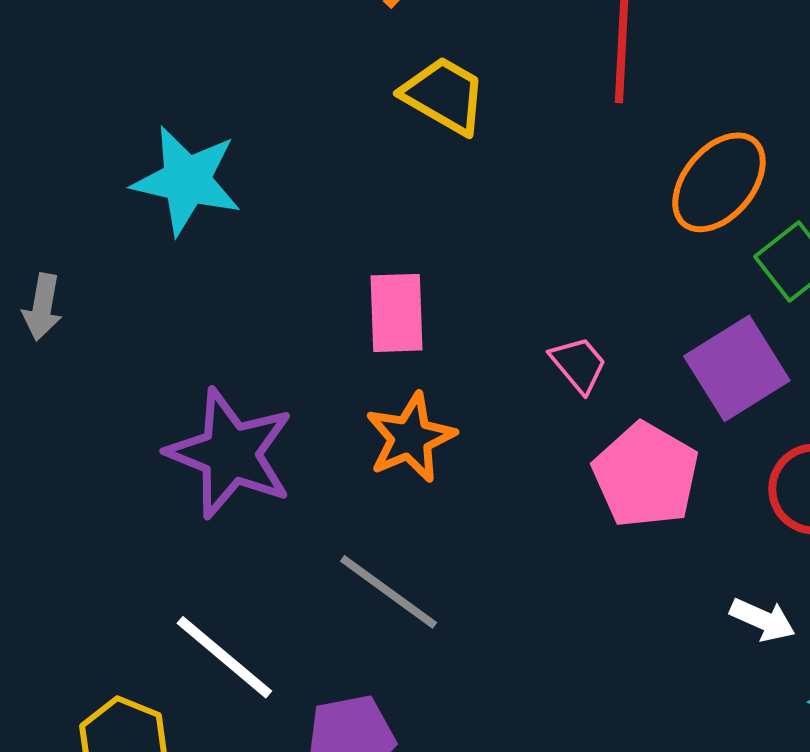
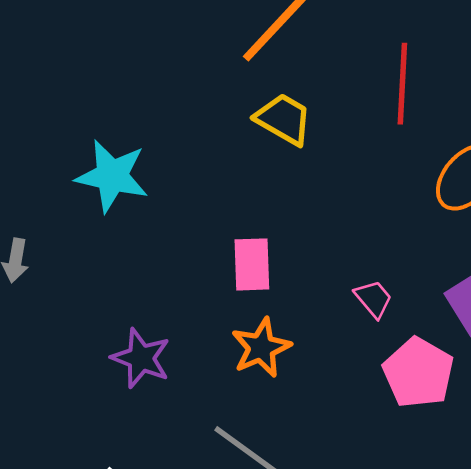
purple star: (230, 453) -> (141, 358), size x0.7

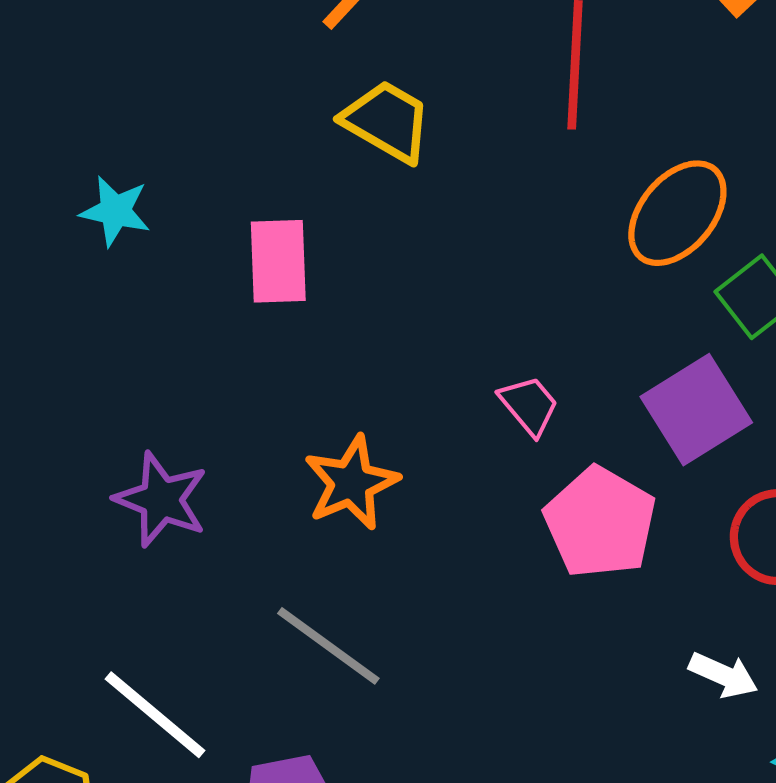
cyan star: (112, 176) -> (115, 211), size x0.6
pink rectangle: (252, 264) -> (278, 261), moved

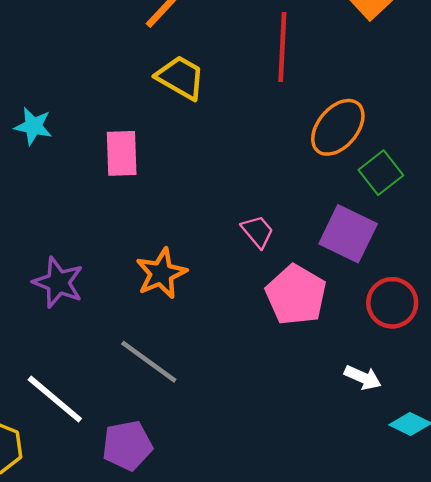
purple square: (696, 410) -> (348, 234), turned -32

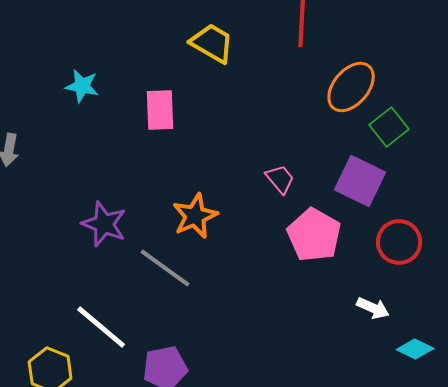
gray line: (149, 362) -> (165, 268), moved

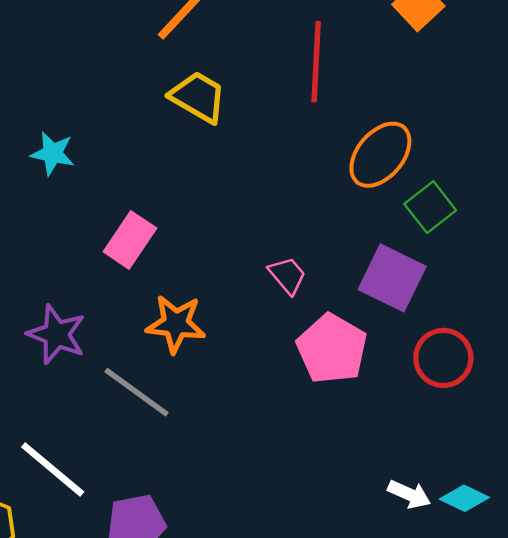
cyan star: (82, 86) -> (53, 153), moved
pink rectangle: (160, 110) -> (130, 240), moved, turned 36
orange star: (195, 216) -> (176, 324), turned 30
white arrow: (373, 308) -> (409, 494), moved

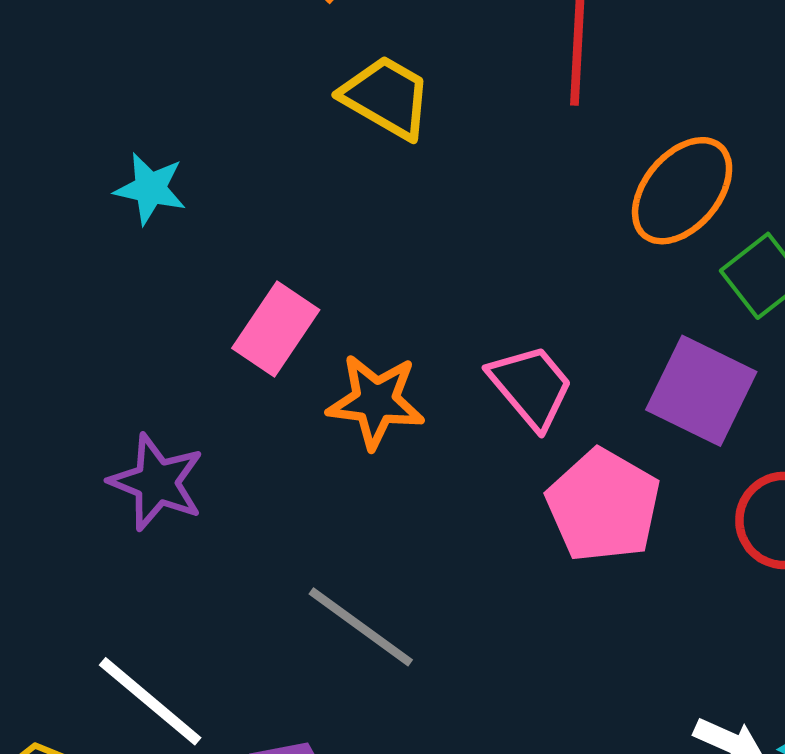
pink trapezoid: (287, 275) -> (531, 386), size x1.4
orange star: (176, 324) -> (376, 401), moved
gray line: (137, 392) -> (361, 627), moved

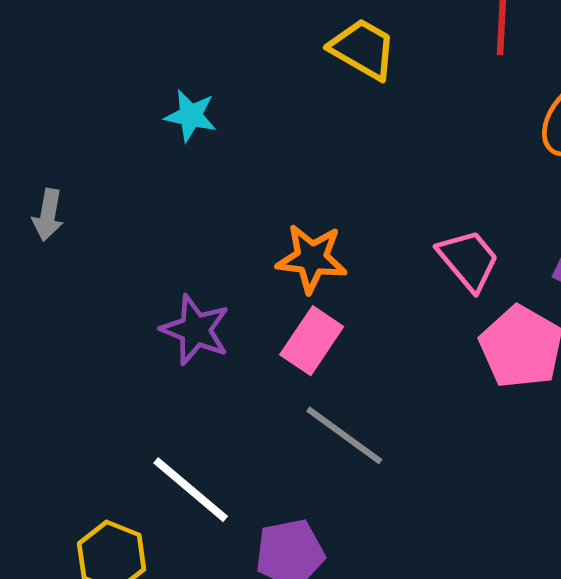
pink rectangle: (276, 329) -> (312, 341), moved
orange star: (376, 401) -> (312, 258), moved

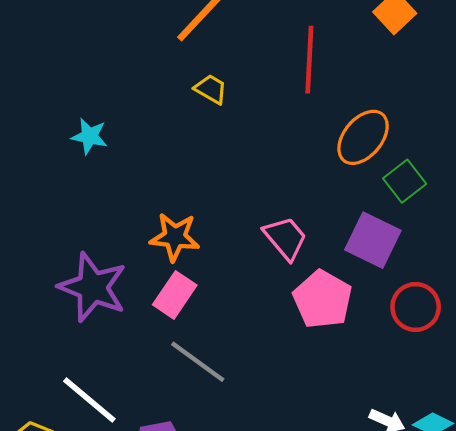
yellow trapezoid: (363, 49) -> (211, 89), size x0.7
purple star: (195, 330) -> (93, 287), size x1.4

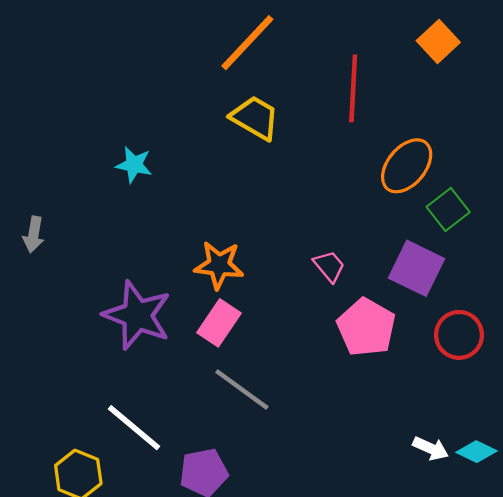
yellow trapezoid: (211, 89) -> (255, 118), size x1.5
pink trapezoid: (285, 238) -> (329, 266), size x0.7

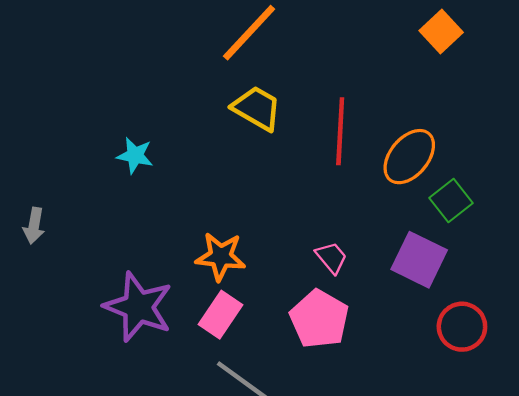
red line: (353, 88) -> (340, 131), moved
pink pentagon: (366, 327) -> (319, 319), moved

